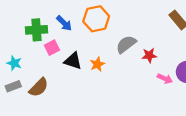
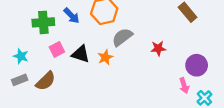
gray semicircle: (126, 44) -> (122, 37), moved
pink square: (52, 48) -> (57, 49), moved
pink arrow: (165, 79) -> (184, 86), moved, turned 48

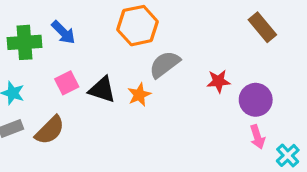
blue arrow: (72, 16) -> (63, 32), moved
green cross: (43, 22) -> (24, 42), moved
purple circle: (197, 65) -> (256, 100), moved

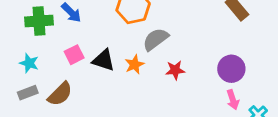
red star: (219, 81) -> (175, 70), moved

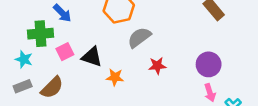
green cross: (39, 21) -> (40, 34), moved
orange star: (134, 65) -> (115, 77), moved, turned 30

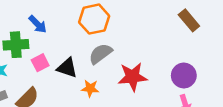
gray semicircle: (139, 37) -> (100, 54), moved
red star: (157, 66) -> (133, 77), size x1.6

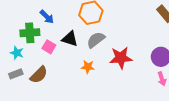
pink square: (40, 63) -> (49, 47), turned -32
black triangle: (67, 68) -> (70, 39), moved

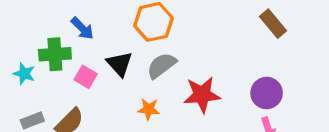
black triangle: (70, 39) -> (120, 64), turned 30
cyan star: (17, 53) -> (24, 74), moved

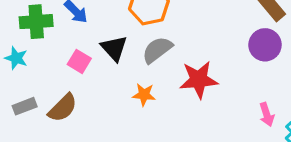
green cross: (55, 54) -> (36, 22), moved
purple circle: (267, 93) -> (265, 45), moved

